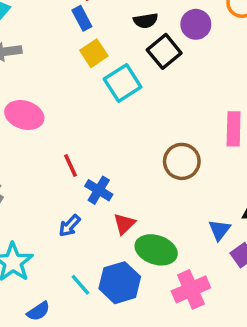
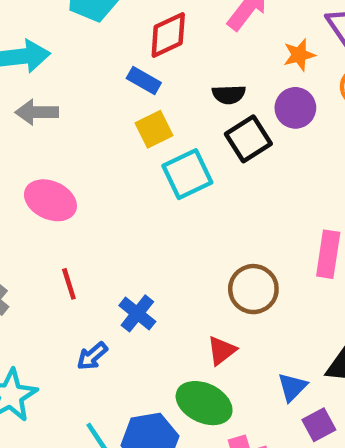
blue rectangle: (82, 18) -> (144, 81), turned -40
red line: (71, 165) -> (69, 284), moved
red triangle: (124, 224) -> (222, 350), moved

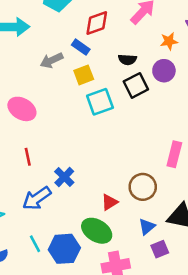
gray arrow: (37, 112) -> (52, 60), moved, turned -30
brown circle: (253, 289) -> (143, 187), moved
blue arrow: (92, 356) -> (37, 198), size x1.6

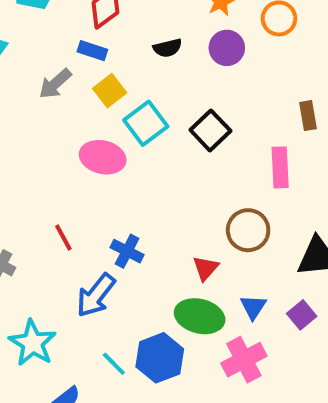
black square: (136, 85) -> (210, 130), moved
pink ellipse: (22, 109) -> (103, 157), moved
blue triangle: (147, 227) -> (253, 307), moved

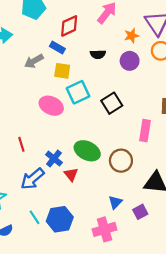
yellow square: (110, 91) -> (62, 71), turned 35
red triangle: (206, 268) -> (71, 174), moved, turned -32
green ellipse: (200, 316) -> (87, 151), moved

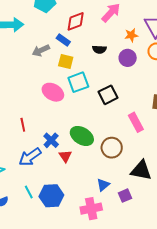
pink rectangle: (145, 131) -> (136, 122), turned -42

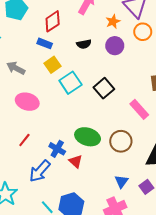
gray arrow: (41, 50) -> (16, 68), moved, turned 66
yellow square: (66, 61) -> (52, 65), turned -35
pink ellipse: (53, 92) -> (27, 102), moved
red line: (23, 125) -> (24, 140), turned 64

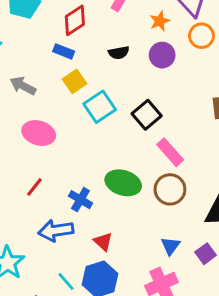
pink rectangle: (139, 109) -> (170, 152), moved
red triangle: (76, 161) -> (103, 242), moved
blue arrow: (40, 171) -> (56, 231), turned 40

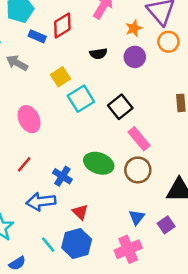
blue rectangle: (64, 51) -> (37, 36), moved
gray arrow: (23, 86) -> (17, 63), moved
pink ellipse: (39, 133) -> (29, 119), turned 45

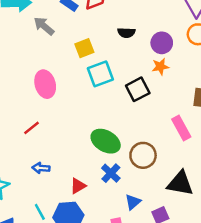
orange star: (134, 28) -> (160, 67), moved
pink rectangle: (139, 139) -> (181, 128), moved
blue cross: (62, 176) -> (111, 173), moved
blue arrow: (41, 202) -> (41, 168), size x0.6
red triangle: (80, 212) -> (78, 186), turned 35

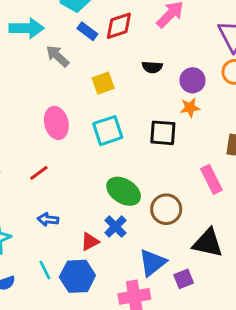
cyan square: (100, 74) -> (108, 131), moved
black square: (138, 89) -> (163, 133), turned 30
blue cross: (111, 173) -> (115, 227), moved
blue triangle: (133, 202) -> (152, 263), size x1.5

